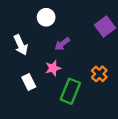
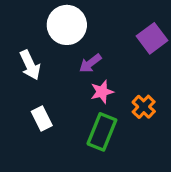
white circle: (46, 17) -> (67, 25), size x1.5
pink star: (53, 68) -> (102, 92), moved

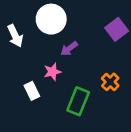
white arrow: (30, 65) -> (15, 36), moved
pink star: (102, 92) -> (52, 72), moved

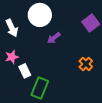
pink star: (52, 72) -> (12, 57), moved
green rectangle: (78, 101) -> (40, 88), moved

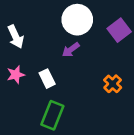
white circle: (40, 15) -> (77, 20), moved
white rectangle: (25, 71) -> (47, 79), moved

